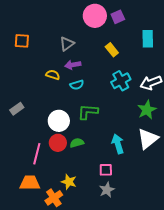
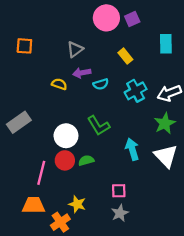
cyan semicircle: (77, 85) -> (101, 84), moved
gray rectangle: (17, 109) -> (19, 122), size x1.5
green L-shape: (88, 112) -> (99, 126), turned -125
white triangle: (148, 139) -> (166, 156), turned -35
cyan arrow: (118, 144) -> (132, 149), moved

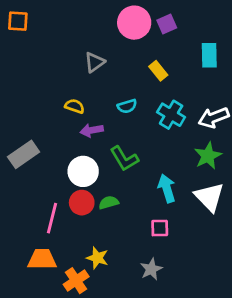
orange square: (24, 46) -> (18, 21), moved
purple arrow: (82, 73) -> (92, 130), moved
cyan cross: (136, 91) -> (171, 115), turned -30
pink square: (119, 191) -> (160, 228), moved

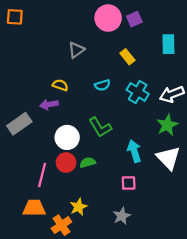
purple arrow: (92, 130) -> (49, 104), moved
yellow star: (97, 258) -> (79, 207), turned 30

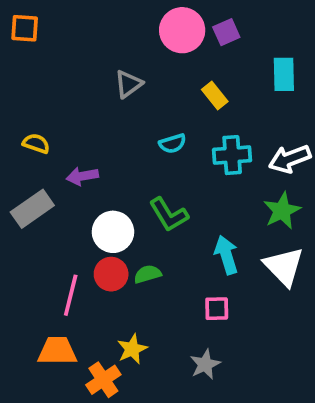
yellow semicircle: (60, 85) -> (36, 144), moved
cyan cross: (138, 92) -> (232, 155), turned -35

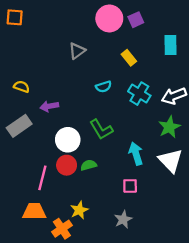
cyan cross: (232, 155) -> (139, 94), turned 35

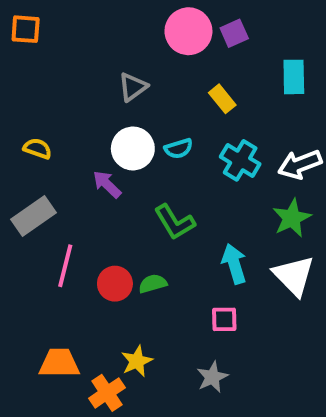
purple arrow: (49, 106) -> (107, 184), moved, turned 54
white circle: (68, 140) -> (133, 148), moved
pink line: (42, 178) -> (65, 266), moved

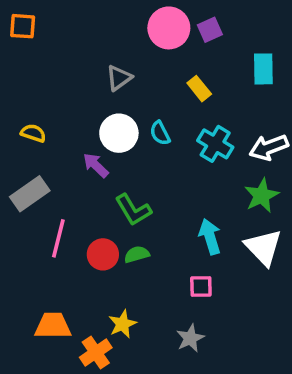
cyan semicircle: (179, 148) -> (160, 133), turned 80
green L-shape: (175, 222) -> (133, 210), moved

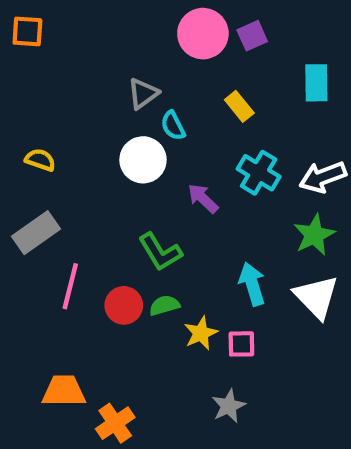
cyan semicircle: (160, 133) -> (173, 126), moved
purple arrow: (96, 165) -> (203, 198), moved
yellow star: (122, 324) -> (201, 333), moved

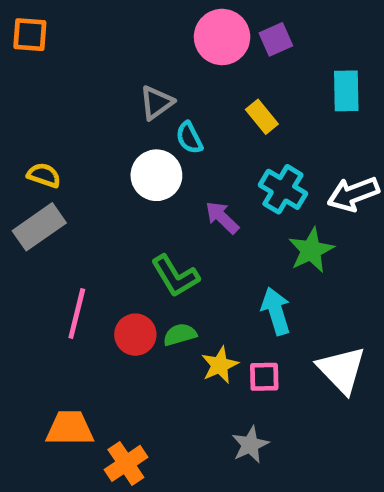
gray rectangle: (36, 233) -> (39, 227), moved
green star: (314, 235) -> (311, 250), moved
white triangle: (316, 297) -> (342, 370), moved

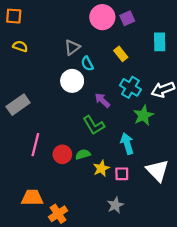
yellow semicircle: (44, 175) -> (20, 46), moved
green L-shape: (175, 276) -> (94, 125), moved

